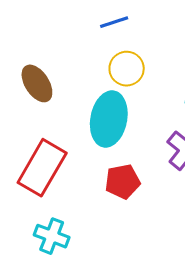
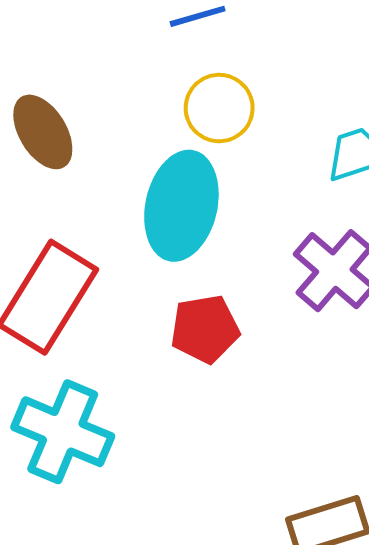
cyan cross: (52, 236) -> (63, 432), size x1.4

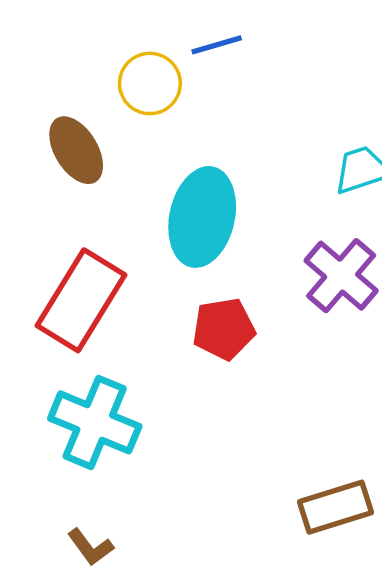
yellow circle: (219, 108) -> (150, 83), moved

